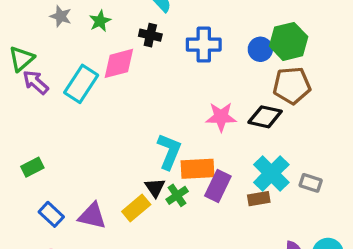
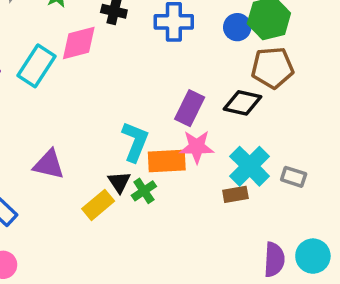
pink star: (221, 117) -> (197, 147), moved
purple rectangle: (218, 186) -> (190, 108), moved
purple triangle: (92, 216) -> (49, 164), moved

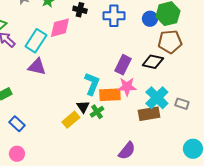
purple triangle: (49, 164) -> (37, 67), moved
brown rectangle: (235, 194) -> (149, 114), size x1.5
purple semicircle: (274, 260) -> (127, 151), moved, turned 36

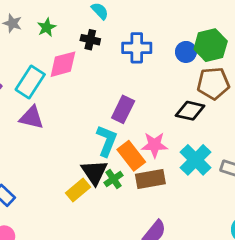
purple rectangle: (123, 65) -> (123, 109), moved
orange rectangle: (110, 95) -> (131, 156), turned 55
black triangle: (83, 107) -> (94, 172), size x1.5
brown rectangle: (149, 114) -> (150, 179), moved

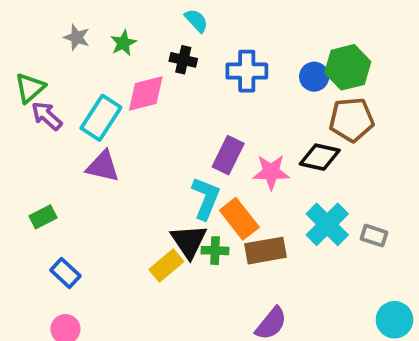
pink star: (155, 145) -> (271, 172), moved
green cross: (114, 179) -> (215, 251), turned 36

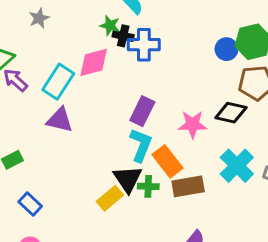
gray star: (77, 37) -> (39, 18), turned 30
green star: (123, 43) -> (110, 25), moved, turned -30
blue cross: (247, 71) -> (144, 45), moved
purple rectangle: (228, 155) -> (142, 111), moved

